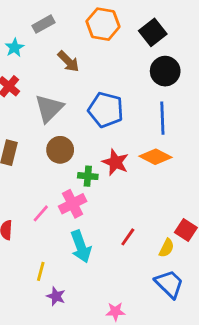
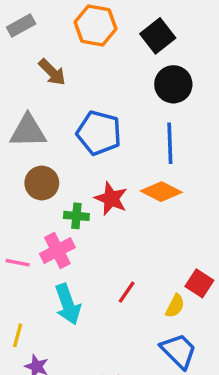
gray triangle: (49, 108) -> (28, 131), turned 44
pink line: (41, 213) -> (18, 263), turned 60

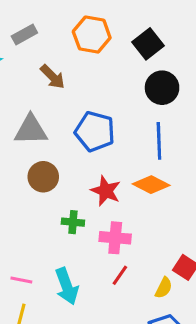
green cross: (76, 216) -> (73, 222), moved
pink cross: (57, 251) -> (115, 238), moved, turned 32
pink line: (18, 263) -> (21, 280), moved

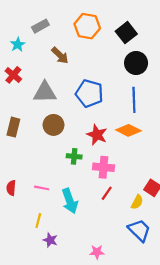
pink line: (21, 280) -> (42, 188), moved

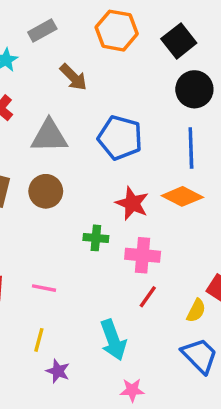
brown circle: (54, 125) -> (46, 191), moved
cyan arrow: (70, 201) -> (113, 340), moved

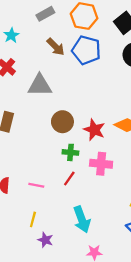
gray rectangle: (42, 31) -> (45, 14), moved
blue pentagon: (120, 138) -> (86, 50), moved
brown circle: (46, 191) -> (62, 122), moved
red line: (148, 297) -> (69, 179), moved

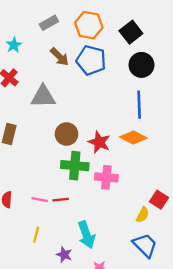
green cross: (70, 152) -> (75, 166), size x1.6
red line: (69, 179) -> (61, 200), moved, turned 49
purple star: (45, 240) -> (64, 255), moved

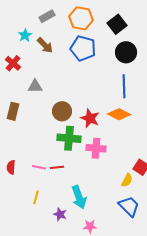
cyan star: (14, 45) -> (25, 35), moved
brown arrow: (60, 57) -> (45, 45), moved
gray triangle: (43, 97) -> (35, 86), moved, size x0.7

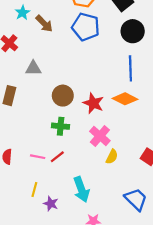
green cross: (69, 138) -> (61, 126), moved, size x0.7
pink cross: (96, 148) -> (100, 136), turned 36
red line: (57, 167) -> (57, 157), turned -32
yellow semicircle: (127, 180) -> (112, 157), moved
purple star: (60, 214) -> (51, 204), moved

